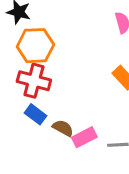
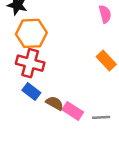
pink rectangle: (84, 137) -> (73, 111), turned 60

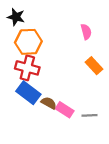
pink semicircle: (105, 14) -> (86, 32), moved
blue rectangle: (31, 92) -> (28, 93), size x1.5

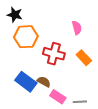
red cross: (27, 68) -> (54, 54), moved
brown semicircle: (49, 103) -> (44, 82), moved

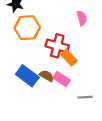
orange rectangle: (84, 58) -> (69, 58), moved
pink rectangle: (58, 97) -> (62, 79), moved

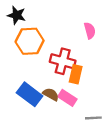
orange rectangle: (69, 58) -> (76, 74), turned 56

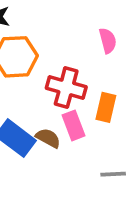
orange rectangle: (76, 74) -> (106, 107), moved
pink rectangle: (67, 98) -> (73, 125), moved, turned 36

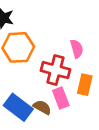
pink semicircle: (108, 41) -> (77, 49), moved

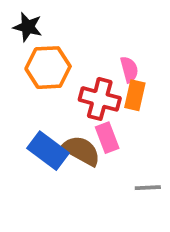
orange rectangle: (85, 85) -> (135, 95), moved
brown semicircle: (42, 107) -> (81, 151), size x1.5

